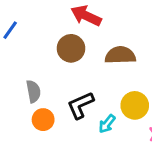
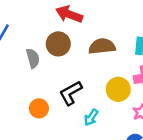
gray semicircle: (33, 91) -> (33, 58), moved
cyan arrow: (107, 124) -> (91, 117), moved

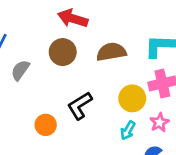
gray semicircle: (33, 58) -> (20, 70), moved, turned -126
cyan arrow: (91, 117) -> (128, 130), moved

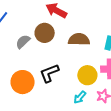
gray semicircle: (20, 70) -> (23, 42), moved
orange circle: (46, 125) -> (23, 82), size x1.5

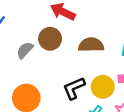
black L-shape: (49, 73) -> (74, 88), moved

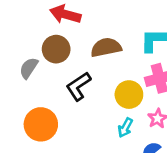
black L-shape: (74, 88) -> (78, 86), moved

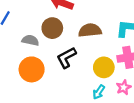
gray semicircle: (29, 68) -> (30, 40), turned 63
orange circle: (41, 124) -> (32, 69), moved

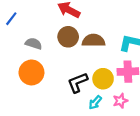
brown circle: (52, 28) -> (68, 37), moved
black L-shape: (66, 58) -> (78, 83), moved

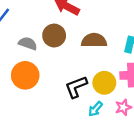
brown circle: (68, 37) -> (54, 36), moved

